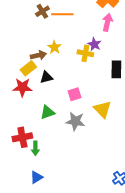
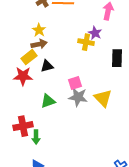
yellow star: (54, 47) -> (39, 30), moved
gray star: (75, 121) -> (78, 97), moved

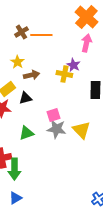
brown arrow: (39, 44) -> (31, 75), moved
green arrow: (36, 137) -> (14, 169), size x1.5

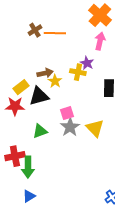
yellow star: (17, 62) -> (55, 81), moved
black triangle: (25, 98) -> (39, 96), size x1.5
gray star: (56, 129) -> (70, 127), turned 30

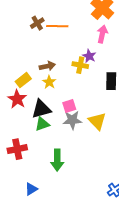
yellow star: (55, 81) -> (49, 82), moved
black triangle: (39, 96) -> (41, 109), moved
red star: (15, 106) -> (17, 99), turned 30
gray star: (70, 127) -> (72, 120), turned 30
green arrow: (28, 167) -> (57, 160), moved

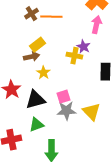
brown arrow: (47, 66) -> (31, 57), moved
yellow rectangle: (23, 80) -> (37, 45), moved
green triangle: (42, 124) -> (36, 125), moved

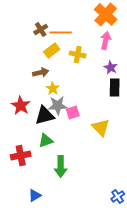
yellow rectangle: (37, 45) -> (52, 50), moved
purple star: (83, 47) -> (111, 67), moved
yellow cross: (74, 56) -> (78, 54), moved
gray star: (66, 111) -> (58, 105), moved

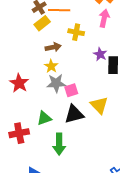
yellow rectangle: (52, 50) -> (42, 23), moved
purple star: (111, 67) -> (100, 54), moved
brown arrow: (41, 72) -> (53, 47), moved
black triangle: (45, 115) -> (74, 114), moved

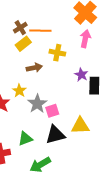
yellow star: (51, 66) -> (19, 91), moved
gray star: (56, 83) -> (37, 104), turned -30
yellow triangle: (99, 105) -> (80, 126), turned -48
green arrow: (59, 144) -> (40, 165), turned 60

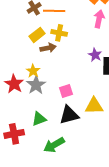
yellow rectangle: (23, 44) -> (37, 35), moved
yellow cross: (57, 53) -> (59, 33), moved
gray star: (37, 104) -> (36, 85), moved

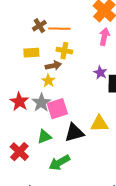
yellow rectangle: (37, 35) -> (31, 53), moved, turned 35
yellow star: (33, 71) -> (48, 81), moved
pink square: (66, 91) -> (57, 109), moved, size x1.5
red cross: (14, 134) -> (19, 152), turned -36

